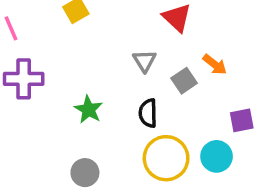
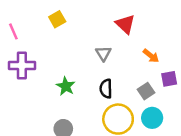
gray square: (184, 81) -> (146, 91), moved
purple square: (242, 120) -> (169, 79), moved

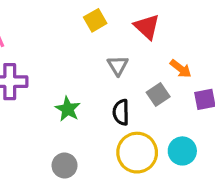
yellow square: (57, 19) -> (95, 20), moved
gray square: (146, 91) -> (158, 95), moved

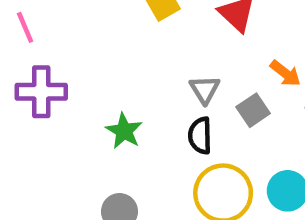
gray triangle: (118, 65) -> (205, 89), moved

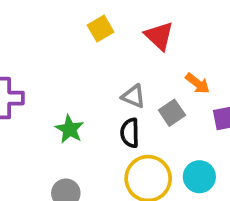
gray triangle: (205, 89) -> (134, 96), turned -35

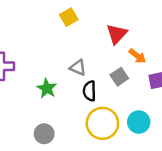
red triangle: (159, 36) -> (117, 34), moved, turned 30
gray triangle: (134, 96) -> (78, 68), moved

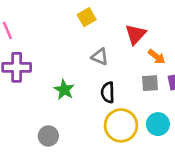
gray triangle: (78, 68) -> (100, 57), moved
gray square: (119, 77) -> (150, 83), moved, turned 30
gray circle: (44, 134) -> (48, 136), moved

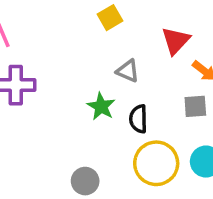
green star: (64, 90) -> (101, 106), moved
gray circle: (48, 136) -> (85, 181), moved

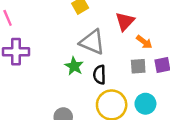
gray triangle: (128, 71) -> (92, 42), size x1.6

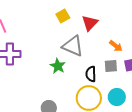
red triangle: (125, 21) -> (90, 23), moved
black semicircle: (99, 75) -> (91, 74), moved

